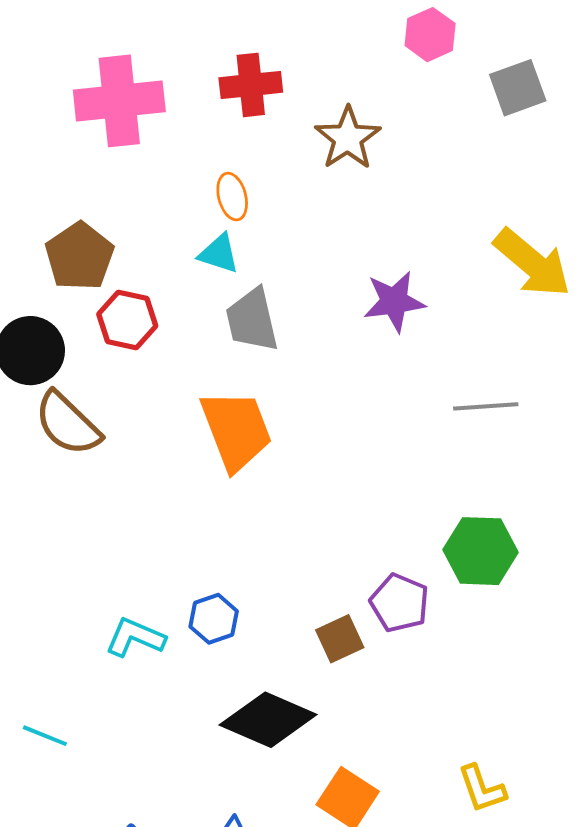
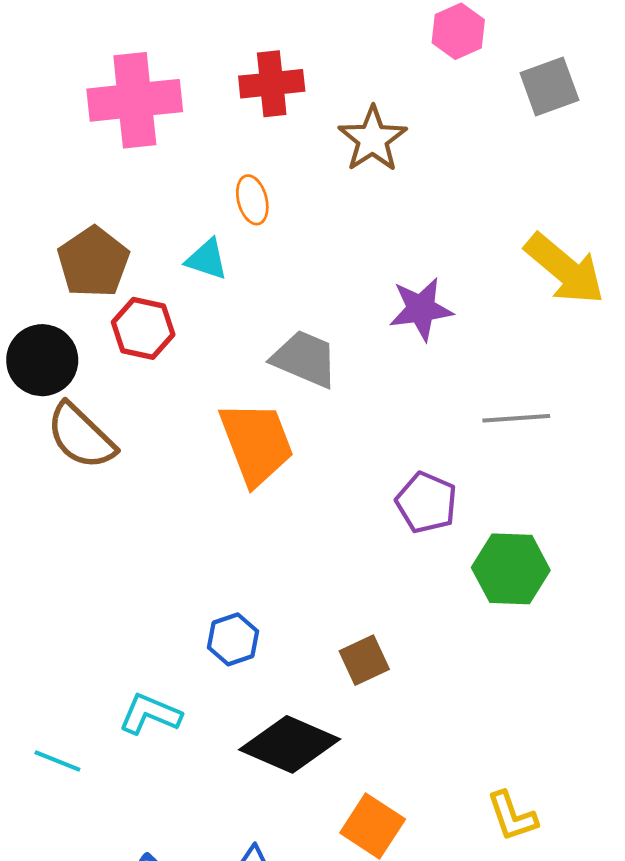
cyan triangle: (219, 254) -> (207, 259), moved
gray trapezoid: (252, 320) -> (305, 359), moved, turned 126
purple pentagon: (399, 603) -> (426, 503), moved
cyan L-shape: (135, 637) -> (150, 714), moved

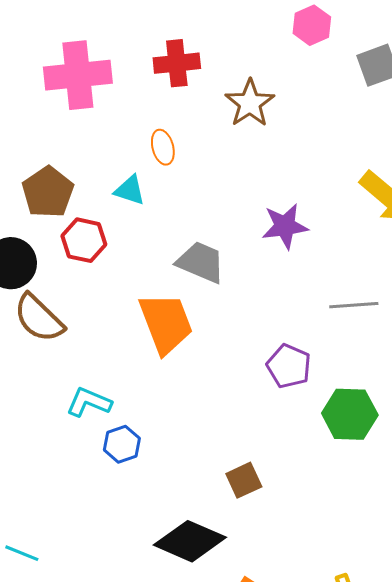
blue hexagon: (233, 639) -> (122, 444), moved
cyan L-shape: (150, 714) -> (89, 402), moved

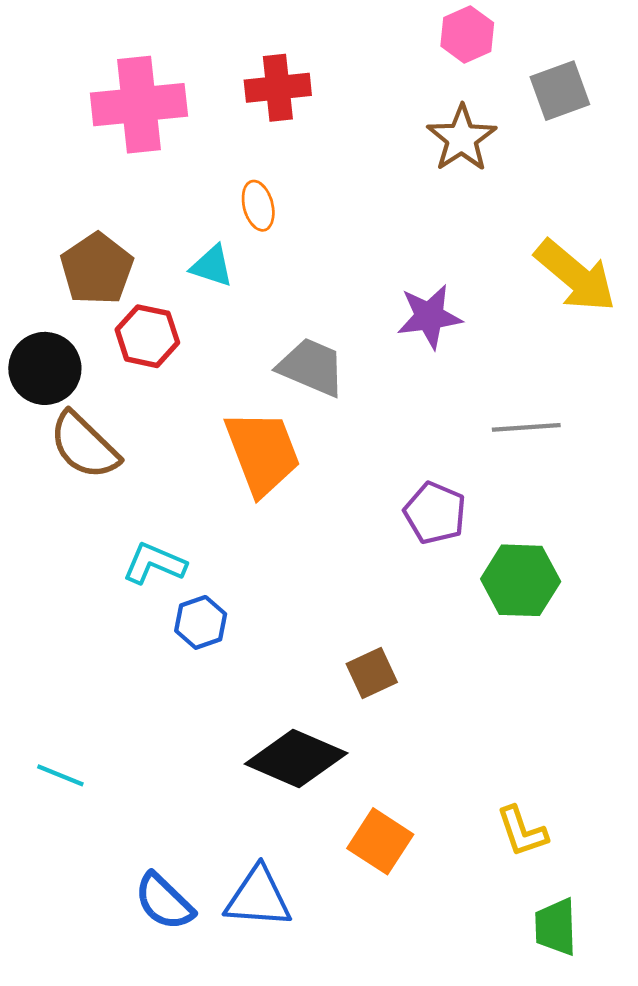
brown star: (250, 103) -> (462, 138), moved

